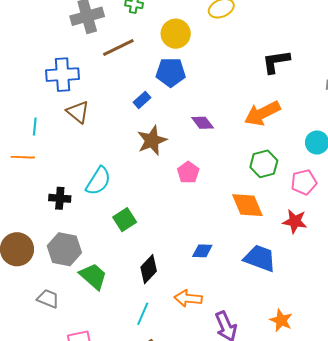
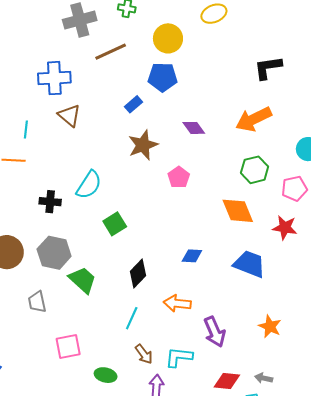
gray trapezoid: (48, 299) -> (37, 302), turned -125

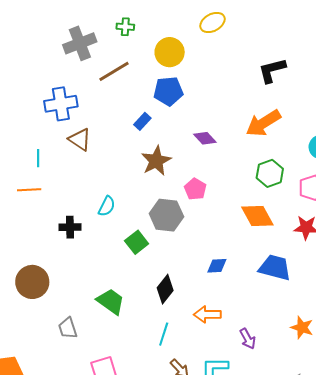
cyan semicircle: (89, 185) -> (107, 206), size x0.7
gray hexagon: (54, 253) -> (166, 215), moved
purple arrow: (215, 332) -> (248, 339), size x0.7

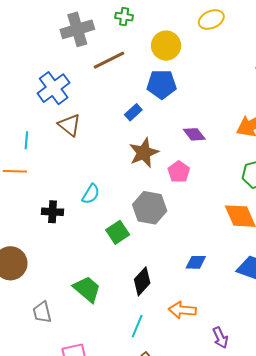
blue cross: (61, 104) -> (54, 88), turned -32
pink pentagon: (195, 189) -> (179, 172), moved

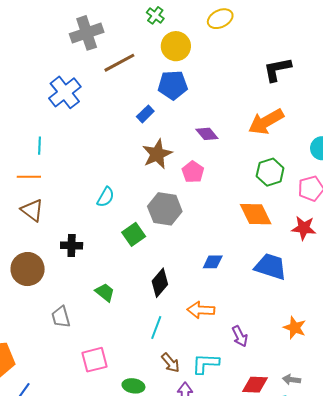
green cross: (124, 17) -> (155, 15), moved, turned 30
brown triangle: (69, 125) -> (32, 210), moved
black cross: (53, 212) -> (72, 245), moved
green trapezoid: (87, 289) -> (105, 292), size x0.7

